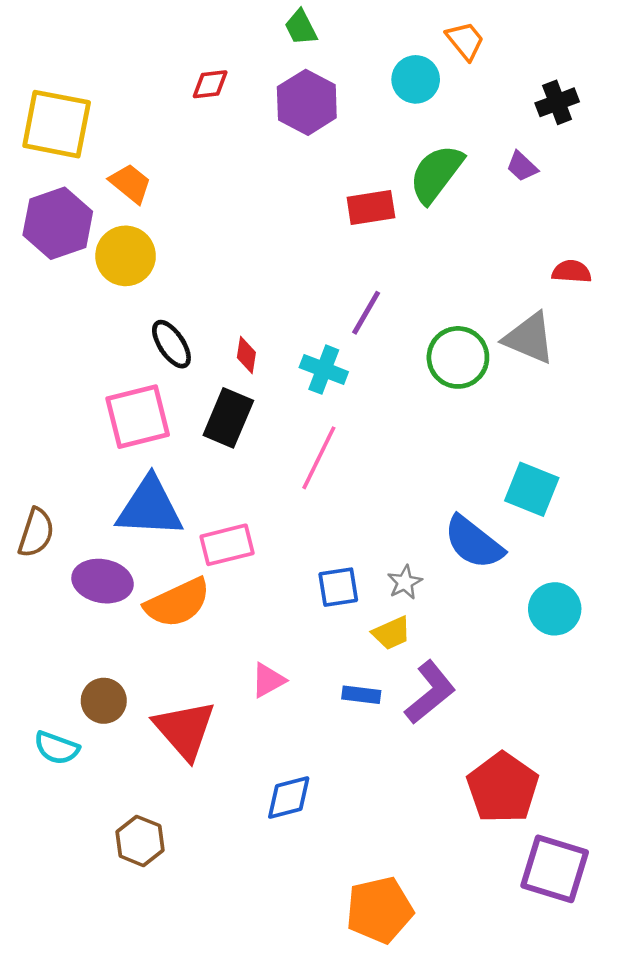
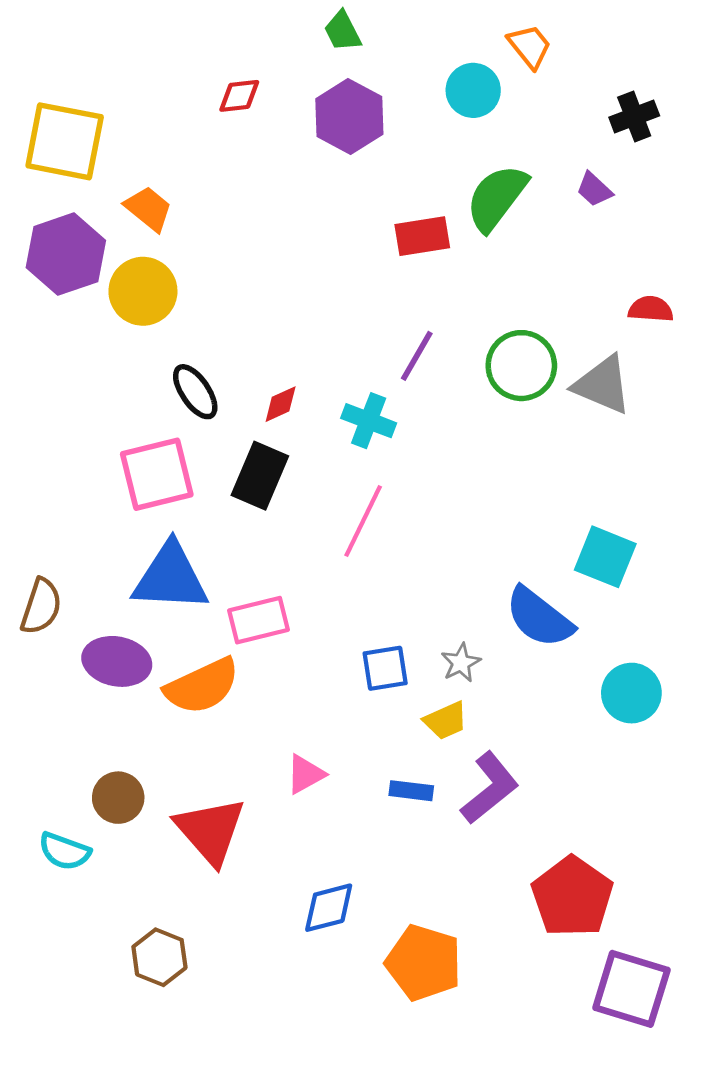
red diamond: (246, 355) -> (281, 404), turned 57
green circle: (458, 357) -> (521, 366), moved
orange pentagon: (379, 910) -> (424, 963), moved, turned 30

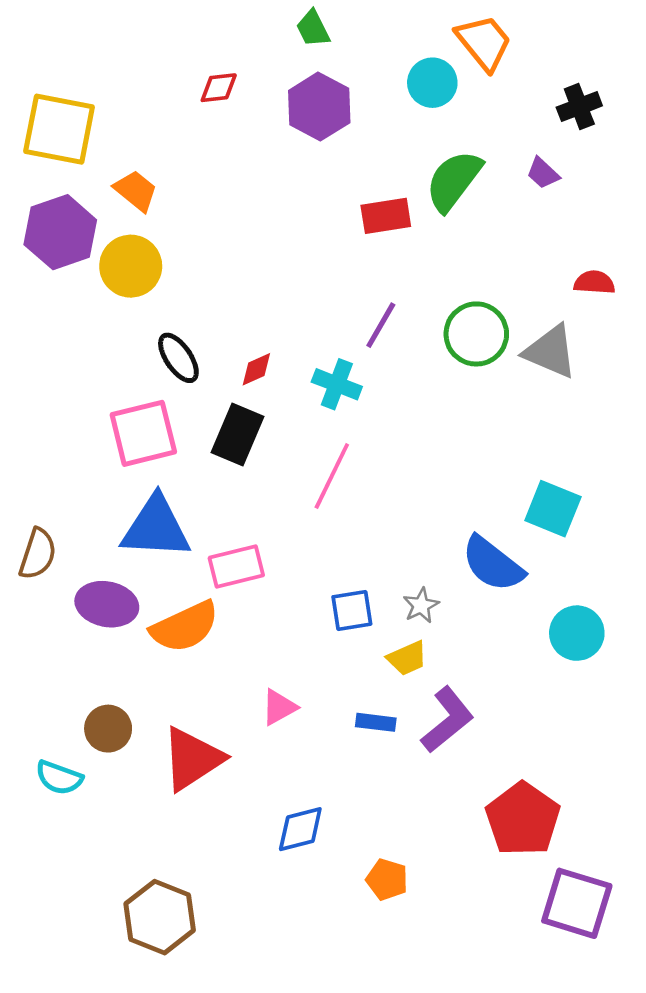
orange trapezoid: (530, 46) -> (484, 42), size x1.4
red triangle: (210, 831) -> (192, 759), turned 38
brown hexagon: (159, 957) -> (160, 917), moved, size x1.4
orange pentagon: (424, 963) -> (387, 879), size x0.6

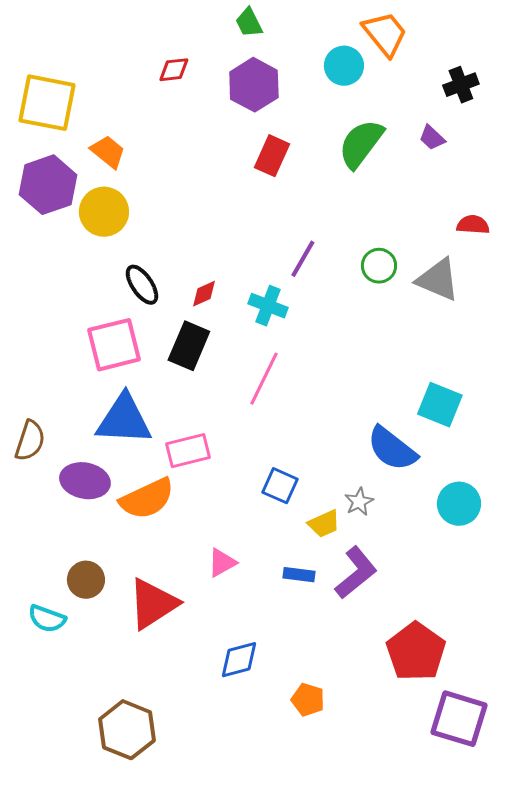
red rectangle: (386, 216) -> (272, 156), moved, turned -57
green circle: (476, 334) -> (379, 266), size x0.7
gray star: (421, 605) -> (359, 502), moved
blue square: (352, 610) -> (280, 486), turned 33

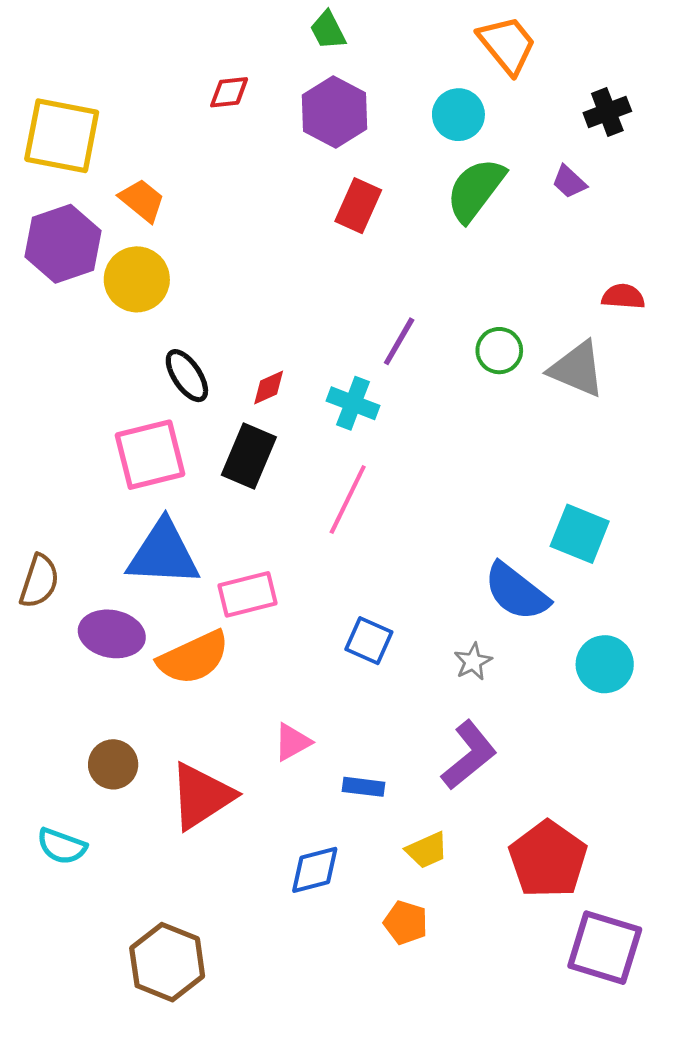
cyan circle: (344, 66) -> (458, 115), moved
yellow trapezoid: (324, 524) -> (427, 850), moved
blue rectangle: (299, 575) -> (364, 787), moved
cyan semicircle: (47, 619) -> (62, 846), moved

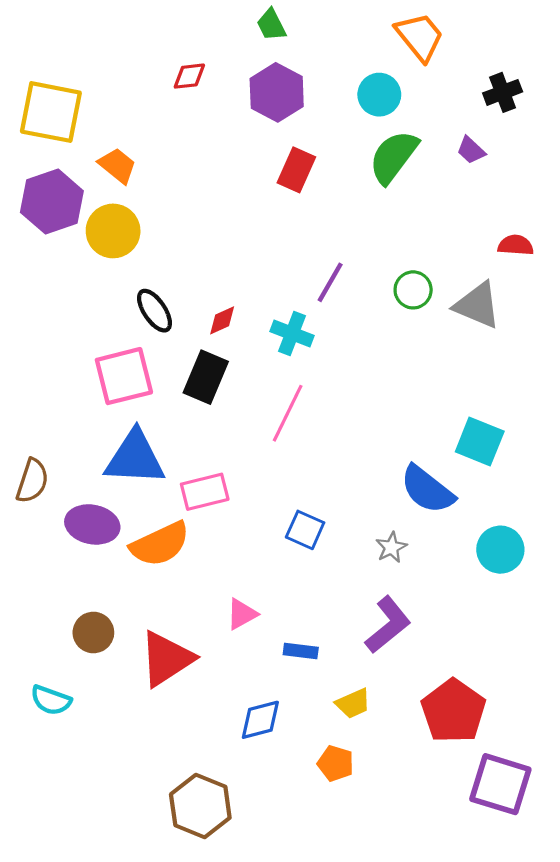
brown hexagon: (167, 962) -> (200, 806), moved

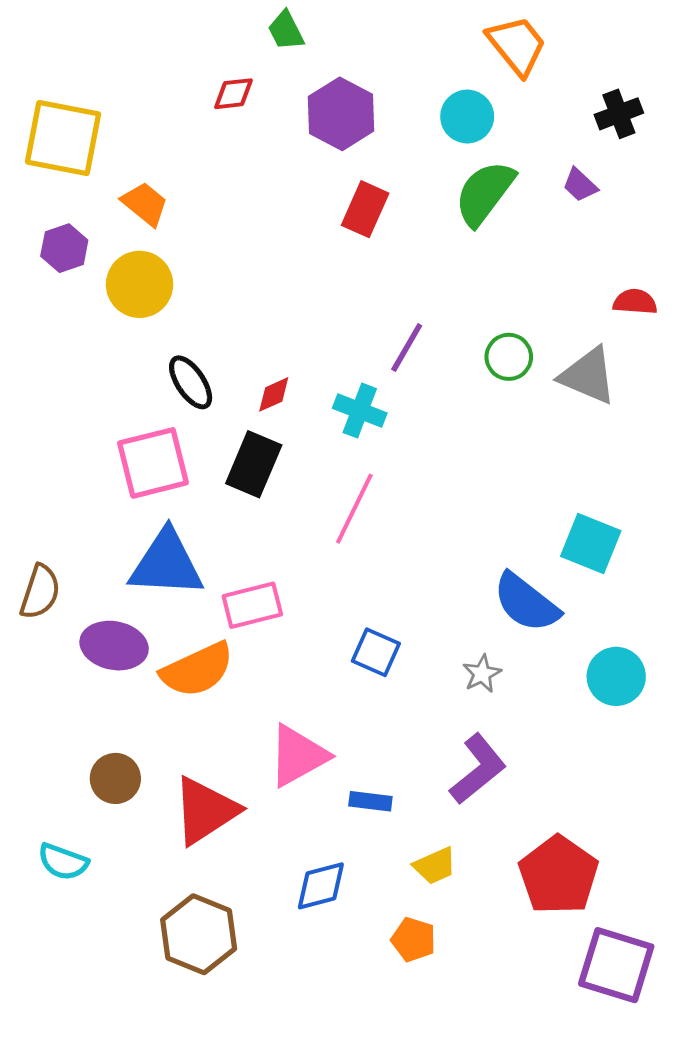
green trapezoid: (271, 25) -> (286, 31), moved
purple hexagon: (52, 202) -> (64, 248), size x0.6
pink triangle: (242, 614) -> (298, 756), size x1.6
brown hexagon: (200, 806) -> (199, 934), moved

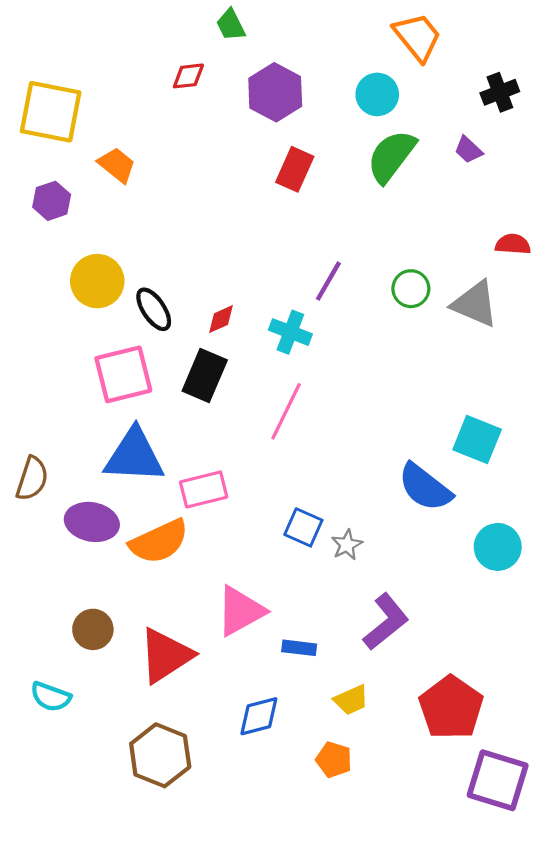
yellow circle: (140, 284) -> (97, 281), moved
gray star: (482, 674) -> (347, 545), moved

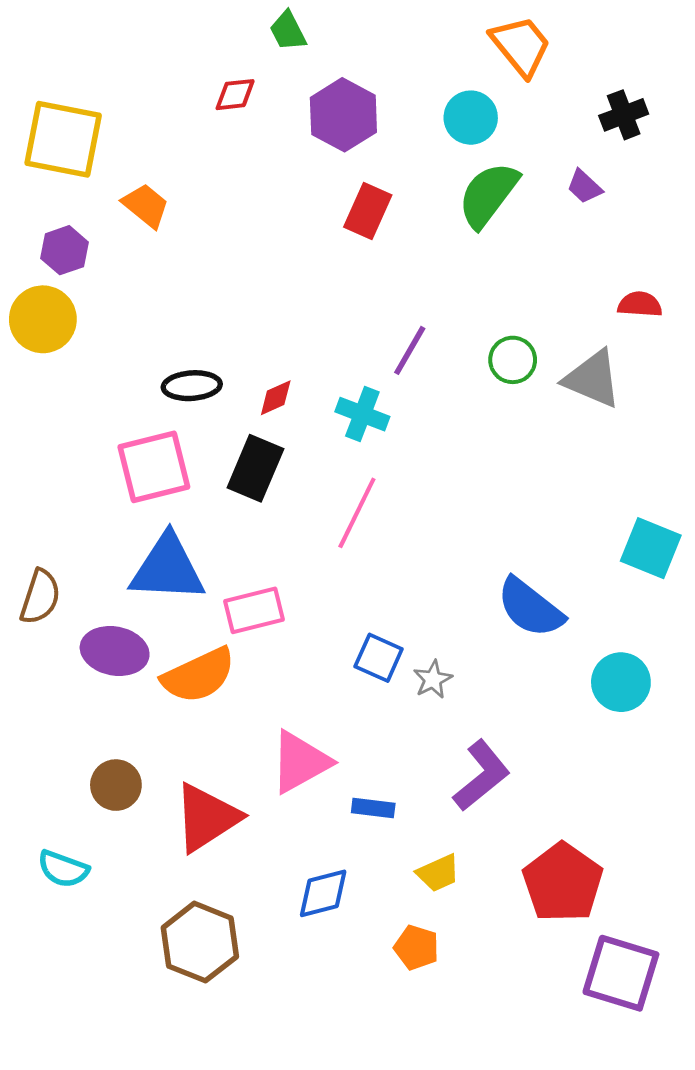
yellow circle: (97, 281) -> (43, 319), moved
black ellipse: (154, 309) -> (192, 386), turned -60
cyan square: (477, 440) -> (651, 548), moved

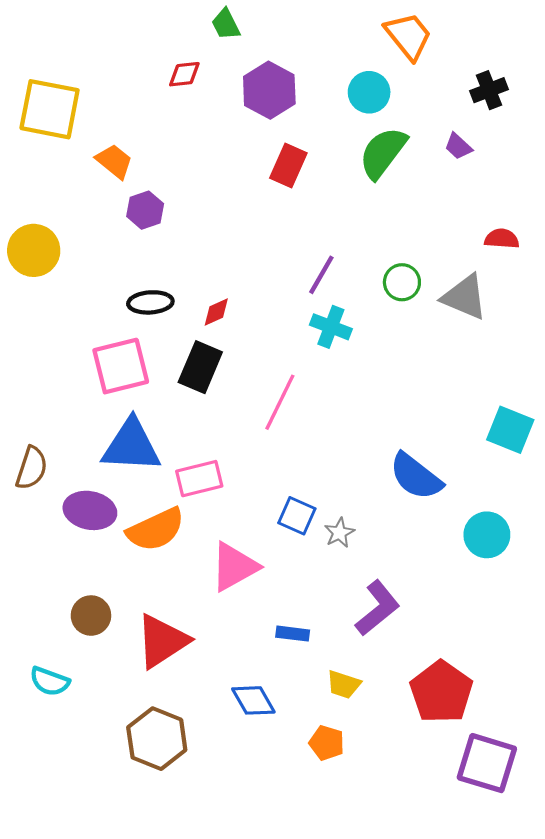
purple hexagon: (65, 250) -> (145, 210), moved
cyan cross: (362, 414) -> (331, 327), moved
pink triangle: (300, 762) -> (234, 567), moved
yellow trapezoid: (438, 873) -> (344, 685), turned 42
blue diamond: (323, 893) -> (253, 700), turned 75

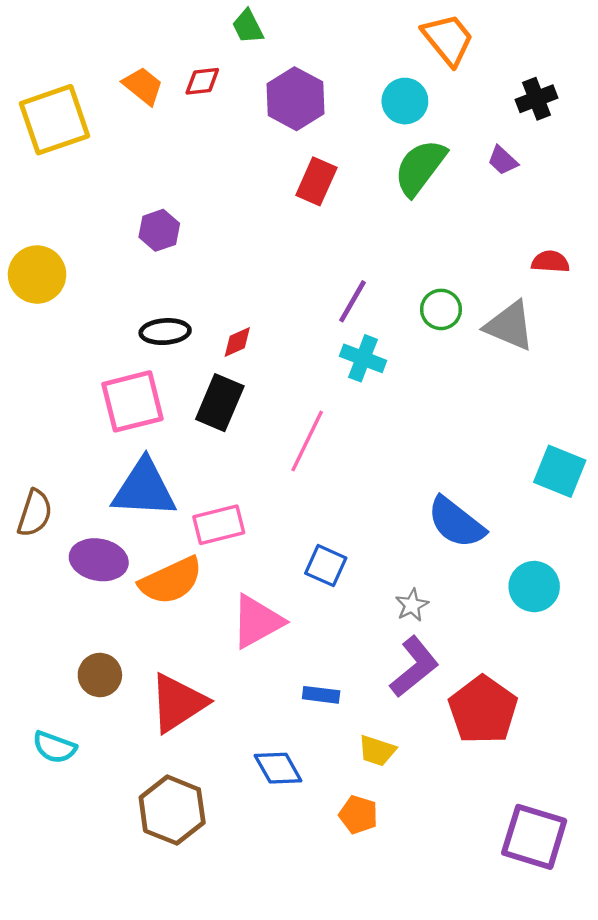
yellow square: (50, 109) -> (54, 120), turned -30
orange trapezoid: (114, 161) -> (143, 86), moved
gray star: (339, 533) -> (412, 605), moved
red pentagon: (441, 692) -> (483, 710), moved

